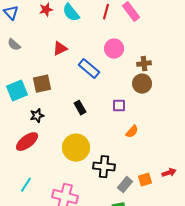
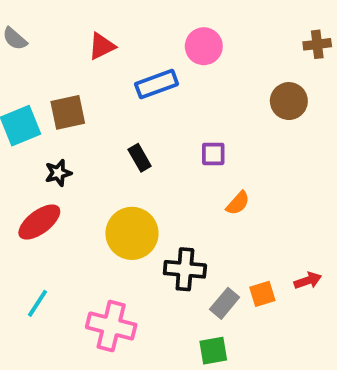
brown cross: (144, 64) -> (317, 44), moved
blue rectangle: (89, 69) -> (157, 84), turned -60
brown circle: (142, 84) -> (289, 101), moved

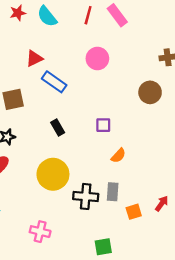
blue rectangle: (157, 84) -> (54, 82), moved, turned 55
red arrow: (308, 281) -> (162, 203), turned -35
gray rectangle: (225, 303) -> (113, 192), moved, turned -36
pink cross: (111, 326) -> (40, 232), size x0.7

